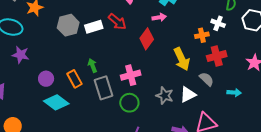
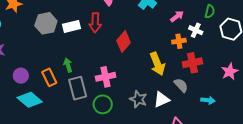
pink arrow: (159, 17) -> (177, 16), moved, turned -32
red arrow: (117, 22) -> (95, 23), turned 48

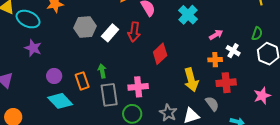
green semicircle: (210, 11) -> (257, 34), moved
white rectangle: (72, 26) -> (110, 33), turned -42

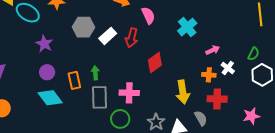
purple star: (33, 48) -> (44, 44), moved

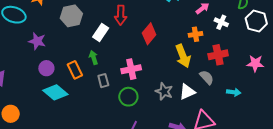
white rectangle: (108, 36) -> (101, 33), moved
orange cross: (209, 75) -> (195, 34), moved
gray rectangle: (100, 97) -> (103, 81), size x0.6
pink star: (251, 116) -> (255, 63), turned 30

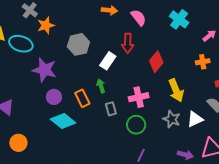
purple star: (37, 41) -> (44, 70), size x1.4
yellow arrow: (183, 56) -> (176, 90), moved

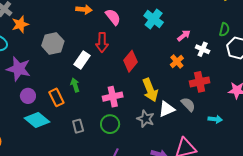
orange cross: (203, 62) -> (177, 61), turned -32
gray rectangle: (111, 109) -> (78, 126), moved
white triangle: (195, 119) -> (167, 109), moved

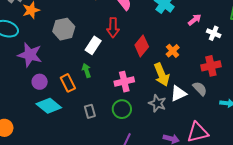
orange cross: (177, 61) -> (173, 51), moved

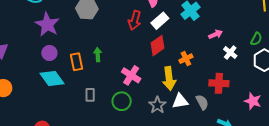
white rectangle: (93, 45) -> (160, 21), moved
pink cross: (124, 82) -> (131, 75), turned 30

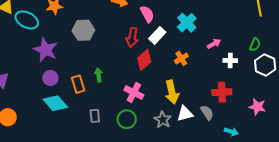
red diamond: (157, 46) -> (144, 60), moved
white cross: (230, 53) -> (230, 61), turned -32
orange cross: (186, 59) -> (181, 58), moved

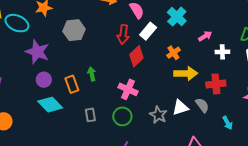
yellow arrow: (172, 92) -> (186, 73), moved, turned -75
cyan arrow: (231, 132) -> (228, 123), turned 48

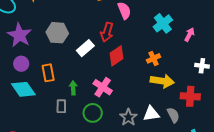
gray hexagon: (74, 30) -> (57, 33), moved
white rectangle: (148, 31) -> (85, 48), moved
pink arrow: (205, 36) -> (189, 35), moved, turned -40
green arrow: (92, 74) -> (73, 88), moved

